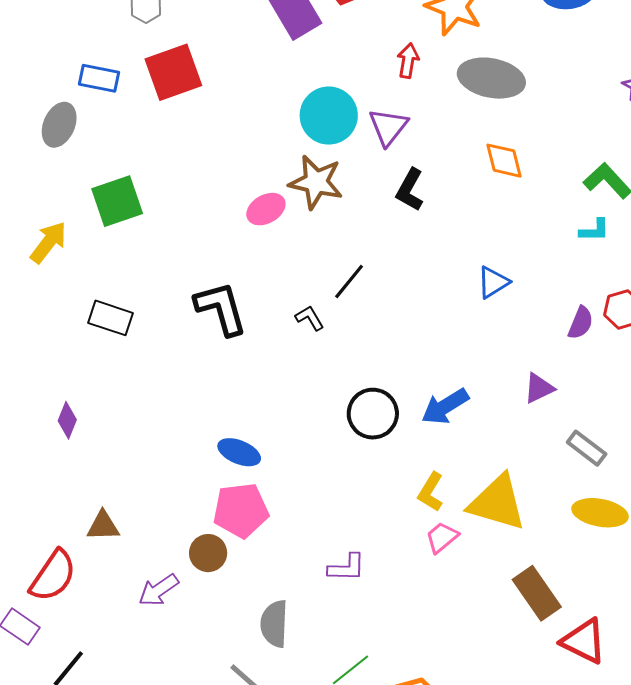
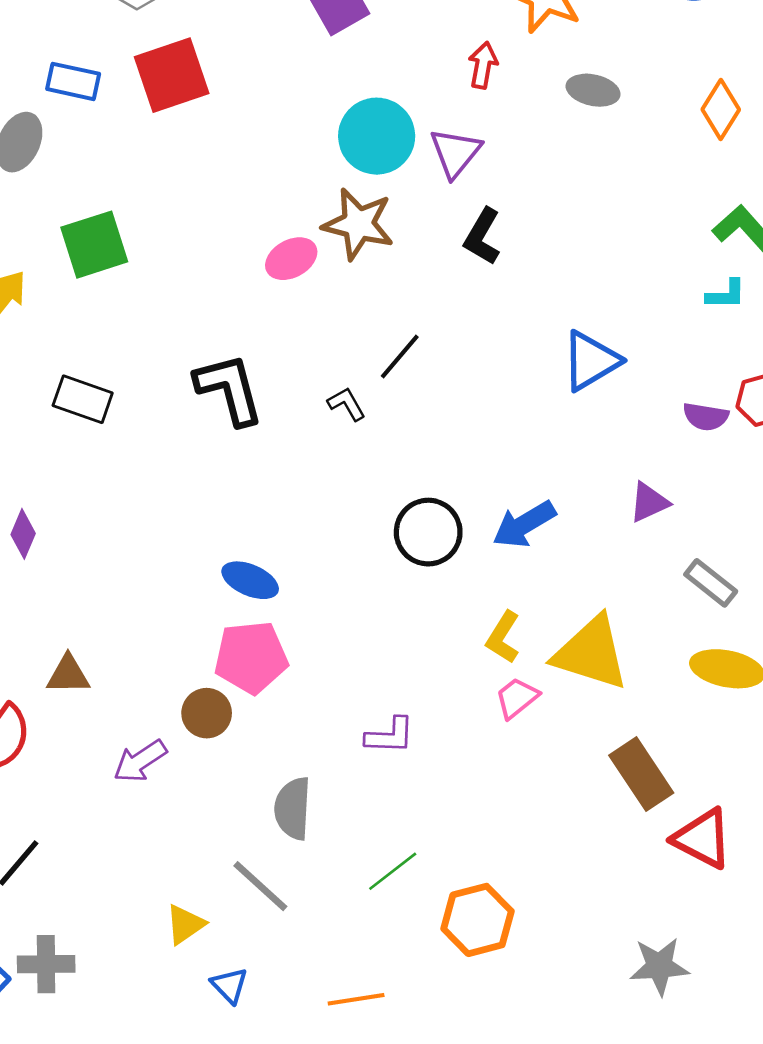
gray ellipse: (491, 78) -> (593, 90), size x0.6
orange diamond: (504, 161) -> (721, 109), moved, turned 45
blue triangle: (493, 282) -> (591, 361), size x1.4
purple semicircle: (581, 323) -> (706, 417), turned 76

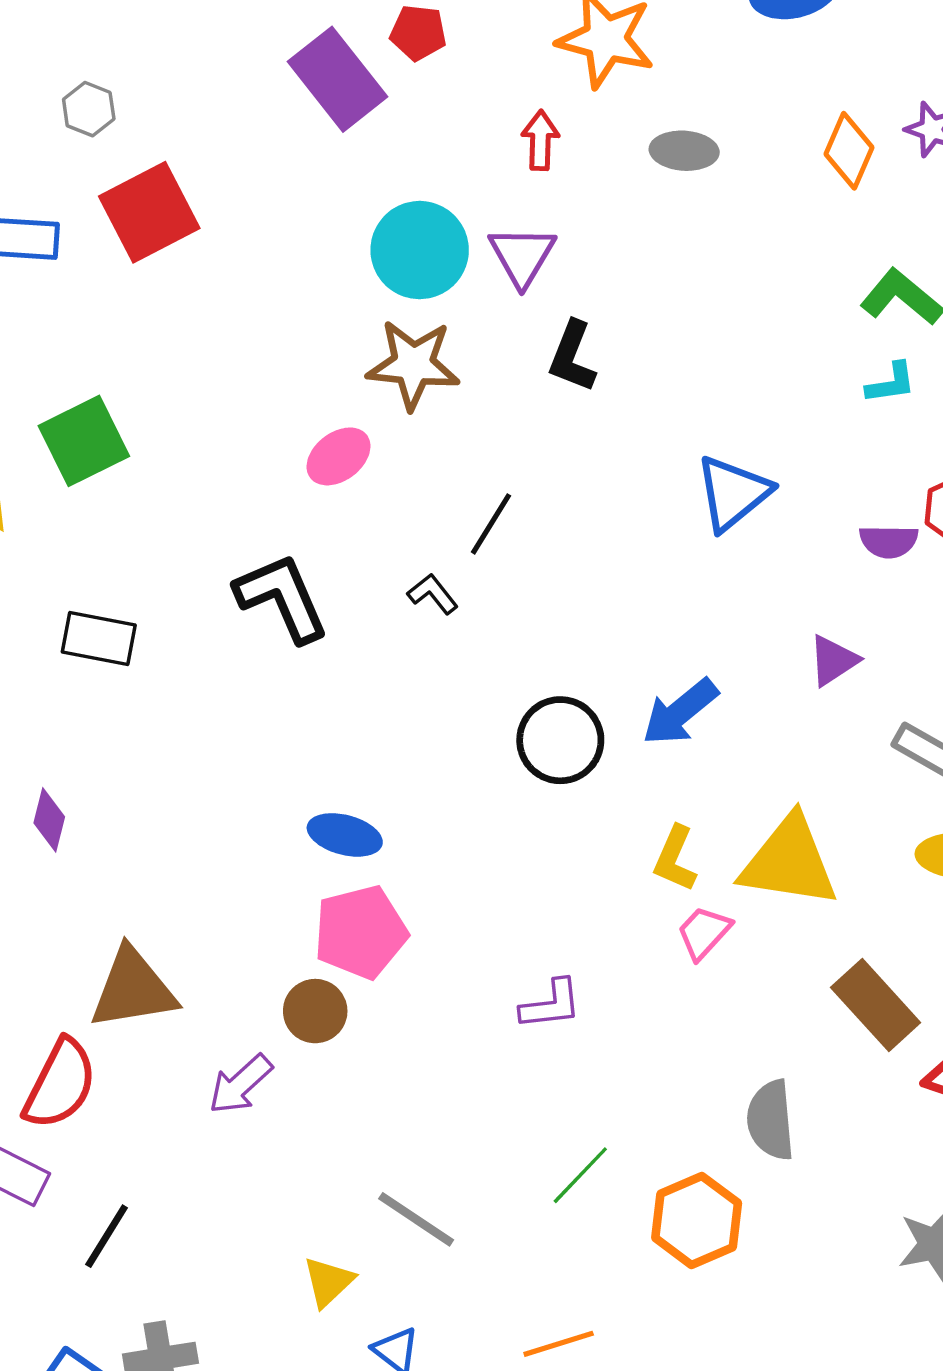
pink ellipse: (291, 259) -> (339, 456), moved
brown triangle: (68, 675) -> (133, 989), size x1.6
gray semicircle: (293, 808) -> (771, 1120), moved

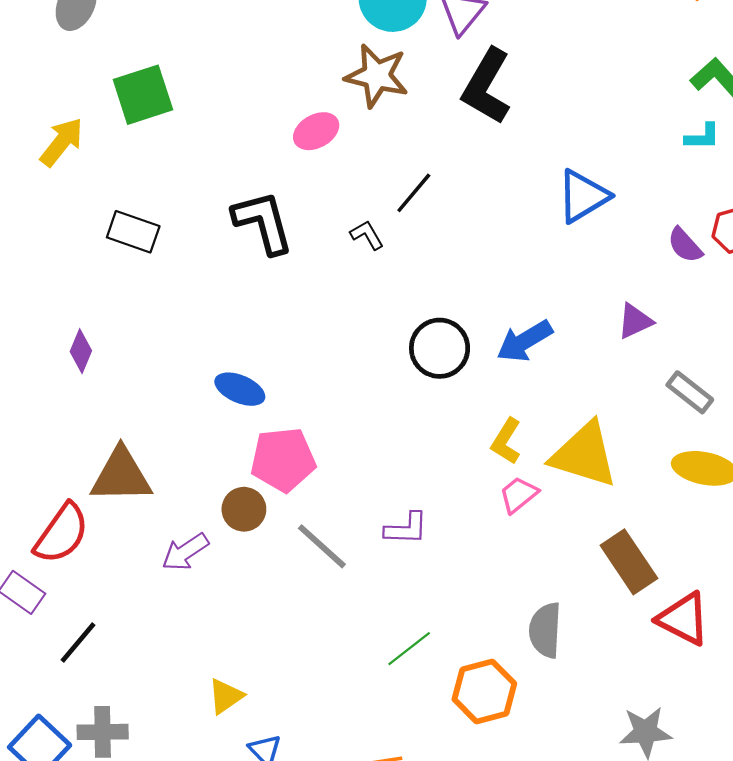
black L-shape: (572, 357) -> (487, 86), size x1.5
purple semicircle: (889, 541) -> (685, 245), turned 39
blue ellipse: (345, 835) -> (240, 389), moved
gray line: (416, 1219) -> (322, 546), moved

